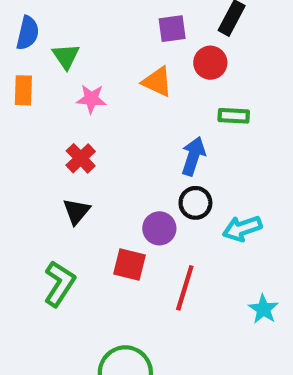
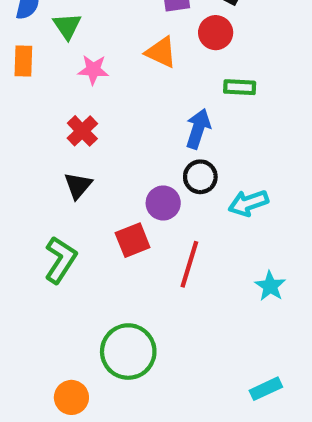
red square: (130, 264) -> (133, 240), turned -36

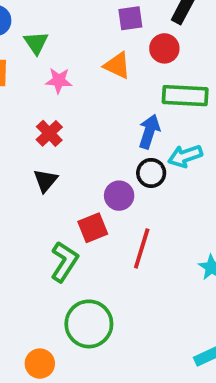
green rectangle: (240, 87) -> (185, 96), size x1.6
cyan arrow: (248, 203) -> (185, 156), moved
green L-shape: (60, 260) -> (64, 262), moved

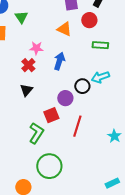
pink star: (59, 81) -> (36, 48), moved
green rectangle: (185, 96) -> (100, 45), size x0.7
blue arrow: (149, 131) -> (59, 61), moved

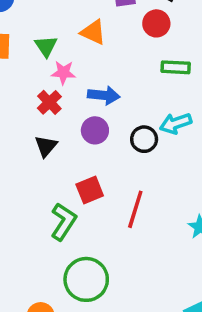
green triangle: (21, 17) -> (46, 46), moved
orange triangle: (64, 29) -> (93, 32), moved
blue arrow: (59, 61) -> (104, 95), turned 78
purple circle: (65, 98) -> (95, 130), moved

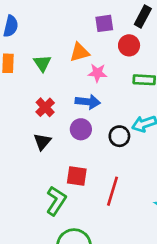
orange triangle: (93, 32) -> (80, 52), turned -40
pink star: (63, 73) -> (97, 73), moved
red square: (90, 190) -> (77, 176), turned 30

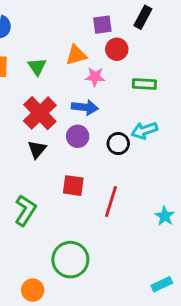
red circle: (129, 45) -> (117, 49), moved
red cross: (45, 107) -> (40, 113), size x1.6
green L-shape: (56, 201) -> (25, 210), moved

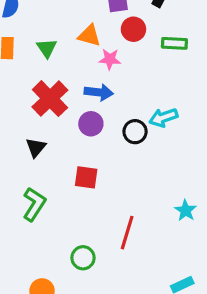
orange triangle: (76, 55) -> (89, 36), turned 30
green rectangle: (144, 84) -> (174, 43), moved
black triangle: (37, 149) -> (36, 147), moved
red line: (111, 202) -> (127, 233), moved
green circle: (70, 260) -> (83, 258), size x0.6

